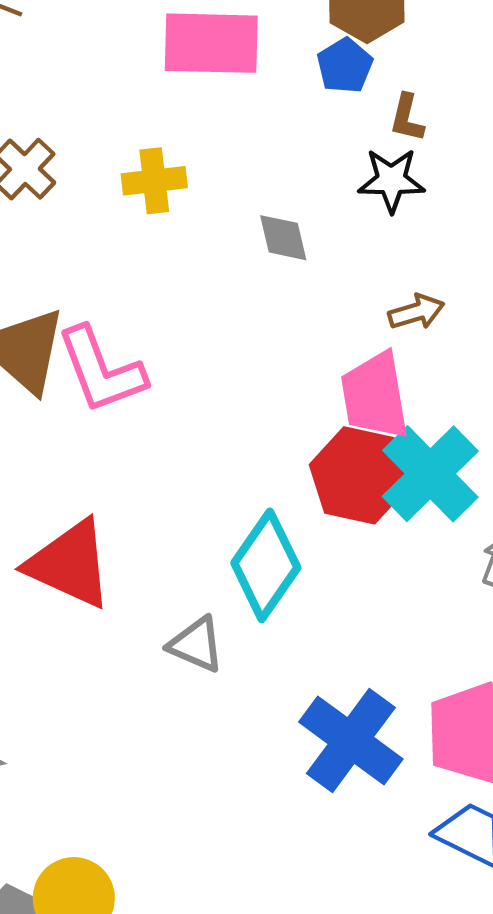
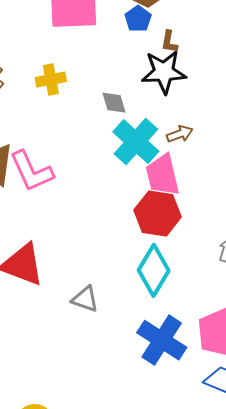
black star: (391, 180) -> (164, 72), size x1.4
cyan cross: (430, 474) -> (136, 142), moved
cyan diamond: (266, 565) -> (154, 270), moved

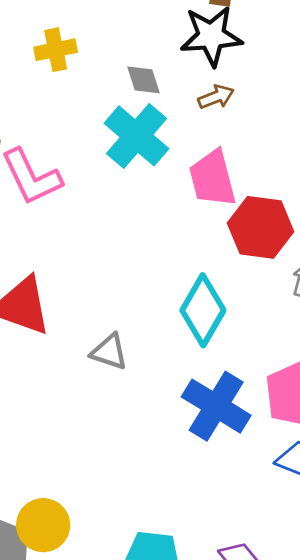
brown arrow: (180, 134) -> (216, 97), moved
cyan cross: (136, 142) -> (136, 136), moved
red hexagon: (158, 213) -> (261, 227), moved

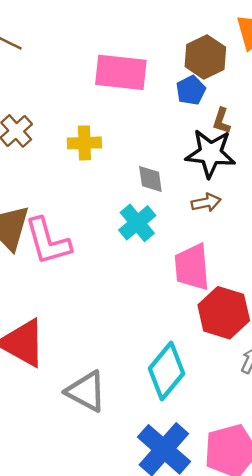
cyan cross: (136, 136) -> (137, 223), size x0.7
gray triangle: (109, 352) -> (86, 391), size x1.4

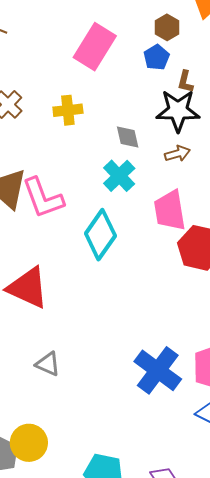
brown hexagon: (205, 57) -> (167, 27), size x0.7
pink rectangle: (121, 72) -> (95, 47), turned -60
cyan diamond: (166, 371) -> (100, 235), moved
gray triangle: (86, 391) -> (48, 364), moved, size x0.7

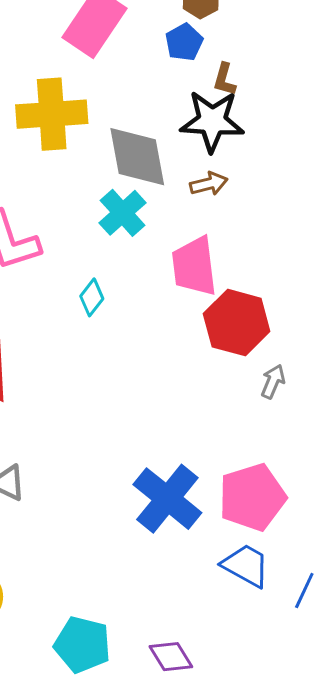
yellow cross: (68, 110) -> (52, 114), size x1.6
gray diamond: (128, 137) -> (137, 157), size x1.8
cyan diamond: (100, 235) -> (92, 297), size x0.5

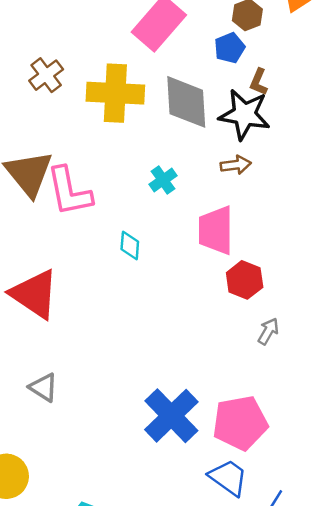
gray diamond: (137, 157) -> (186, 102), moved
cyan cross: (123, 213) -> (163, 180), size x0.7
cyan diamond: (92, 297) -> (130, 245), turned -40
red hexagon: (237, 323) -> (245, 280), size x0.7

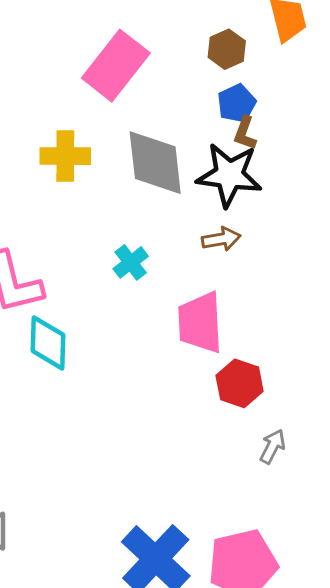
blue pentagon: (230, 48) -> (237, 103), moved
yellow cross: (115, 93) -> (65, 156), size x0.7
cyan diamond: (130, 245) -> (48, 343), moved, size x1.5

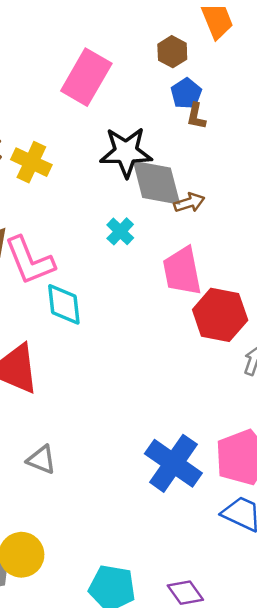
yellow cross: (65, 156) -> (31, 162), moved, turned 33
gray diamond: (155, 163) -> (157, 183), moved
black star: (229, 175) -> (126, 152), moved
red hexagon: (240, 383) -> (220, 315), size x1.4

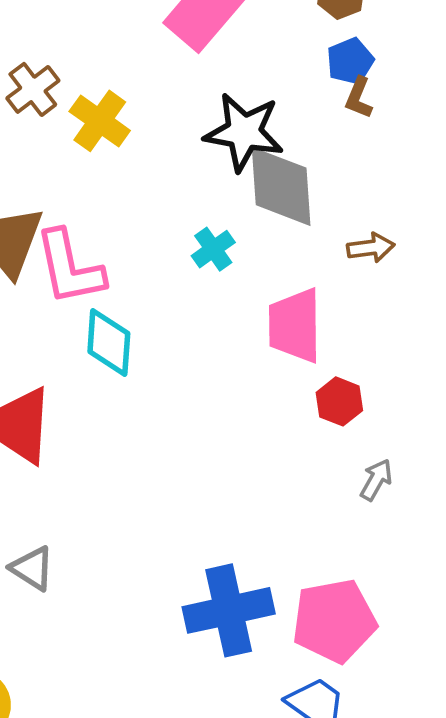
brown arrow: (189, 203) -> (371, 248), moved
red hexagon: (220, 315) -> (339, 401), size x0.6
blue cross: (173, 463) -> (229, 610), turned 32

